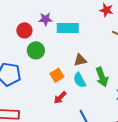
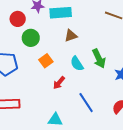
brown triangle: (80, 60) -> (71, 36), moved
orange square: (57, 75) -> (46, 61), moved

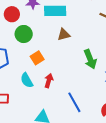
cyan semicircle: (77, 64) -> (27, 80), moved
red arrow: (59, 83) -> (49, 81), turned 152

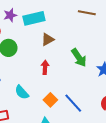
orange square: (37, 58) -> (50, 100), moved
red arrow: (49, 81) -> (45, 67), moved

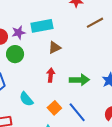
brown line: (87, 13) -> (95, 23), turned -42
purple star: (10, 15) -> (19, 33), moved
green arrow: (79, 58) -> (79, 80), moved, turned -60

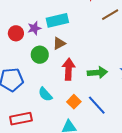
brown triangle: (55, 47) -> (59, 43), moved
green circle: (15, 54) -> (40, 55), moved
red arrow: (51, 75) -> (69, 69), size x1.5

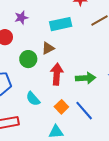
cyan rectangle: (57, 20) -> (61, 24), moved
purple star: (34, 28) -> (21, 18), moved

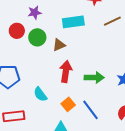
green circle: (28, 59) -> (37, 37), moved

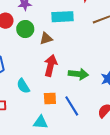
orange square: (68, 104) -> (50, 98), turned 32

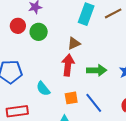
cyan rectangle: (62, 17) -> (86, 14), moved, turned -60
brown triangle: (46, 38) -> (74, 43), moved

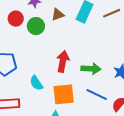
brown triangle: (74, 43) -> (58, 15), moved
orange square: (71, 98) -> (64, 94), size x1.6
blue line: (94, 103) -> (97, 95), moved, turned -30

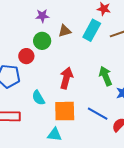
red circle: (16, 19) -> (26, 56), moved
green arrow: (91, 69) -> (105, 76), moved, turned -120

